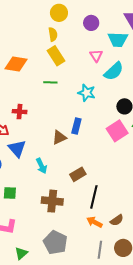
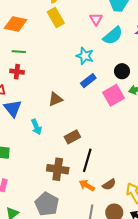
green line: (50, 82) -> (19, 52), moved
blue rectangle: (76, 126) -> (88, 81), moved, turned 35
brown cross: (52, 201) -> (58, 169), moved

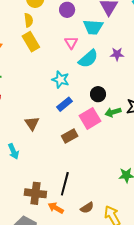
brown triangle: (55, 99) -> (32, 123), turned -42
brown rectangle: (72, 137) -> (70, 136), moved
orange arrow: (87, 185) -> (56, 208), moved

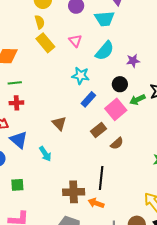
pink triangle: (71, 43) -> (75, 41), moved
purple star: (117, 54) -> (133, 61), moved
brown semicircle: (87, 208) -> (117, 143), moved

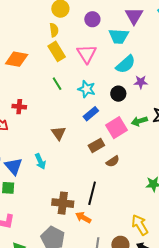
pink triangle: (75, 41) -> (87, 54), size x1.5
cyan semicircle: (105, 51) -> (126, 64), moved
green line: (15, 83) -> (57, 84), moved, turned 56
black circle: (120, 84) -> (118, 94), moved
blue triangle: (19, 140) -> (14, 166), moved

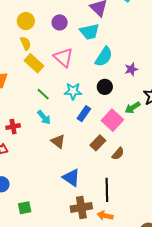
purple star: (141, 82) -> (131, 69), moved
cyan arrow: (40, 161) -> (44, 117), moved
blue triangle: (14, 166) -> (71, 178), moved

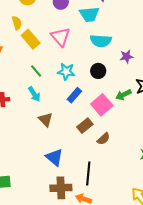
yellow semicircle: (26, 43) -> (17, 23), moved
cyan semicircle: (104, 57) -> (101, 41), turned 55

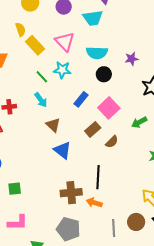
cyan semicircle: (101, 41) -> (97, 53), moved
cyan star: (66, 72) -> (62, 70), moved
green arrow: (123, 95) -> (139, 122), moved
blue triangle: (54, 157) -> (62, 150), moved

